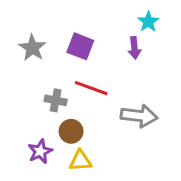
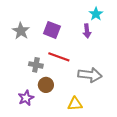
yellow triangle: (80, 161) -> (75, 104), moved

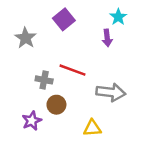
purple square: (52, 30) -> (64, 19), moved, turned 30

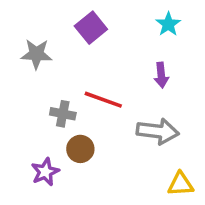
gray star: (26, 38) -> (36, 54), turned -30
purple arrow: (107, 38) -> (161, 75), moved
yellow triangle: (92, 128) -> (181, 184), moved

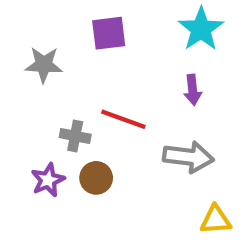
cyan star: (168, 24) -> (201, 29), size x1.5
purple square: (91, 28) -> (109, 33), turned 32
purple star: (45, 172) -> (48, 180), moved

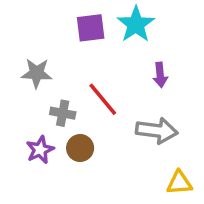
cyan star: (201, 29) -> (136, 24), moved
gray star: (44, 65) -> (37, 73), moved
red line: (123, 119) -> (103, 99), turned 30

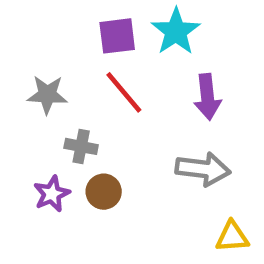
purple arrow: (160, 75) -> (207, 97), size x1.4
red line: (103, 99) -> (124, 92), moved

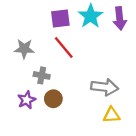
purple arrow: (207, 97) -> (120, 18), moved
yellow triangle: (232, 237) -> (112, 115), moved

